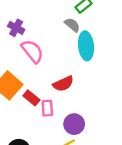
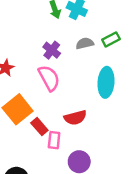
gray semicircle: (72, 25) -> (85, 43), moved, turned -63
purple cross: (16, 28) -> (52, 50), moved

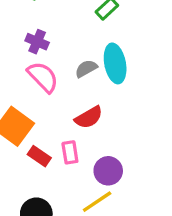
gray semicircle: (85, 43) -> (86, 69), moved
red rectangle: (39, 127) -> (39, 156), moved

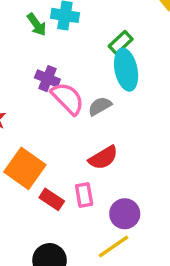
cyan ellipse: (115, 63) -> (126, 70), moved
pink semicircle: (43, 77) -> (68, 98), moved

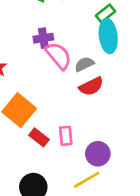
purple cross: (47, 79) -> (43, 38), turned -36
red semicircle: (103, 158) -> (91, 86), moved

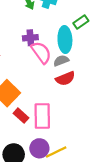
cyan ellipse: (108, 36) -> (65, 39), moved
pink rectangle: (66, 136) -> (42, 116), size x1.6
purple circle: (98, 154) -> (39, 148), moved

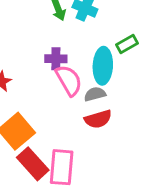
red rectangle: (21, 116) -> (33, 164), size x1.5

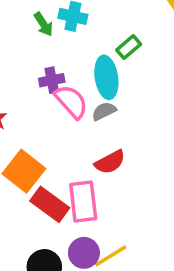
red semicircle: (98, 119) -> (110, 162), moved

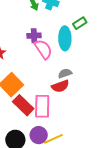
gray semicircle: (104, 111) -> (65, 73), moved

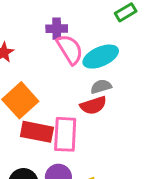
cyan ellipse: (65, 38) -> (101, 57), moved, turned 65
red rectangle: (23, 105) -> (37, 132), turned -35

